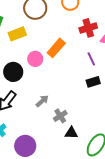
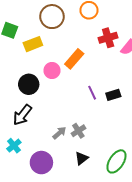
purple line: (91, 59) -> (92, 93), moved
gray arrow: (42, 101) -> (59, 133), moved
black triangle: (71, 133) -> (82, 158), moved, turned -40

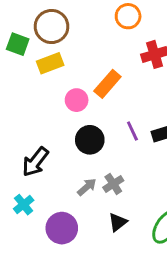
brown circle: (52, 17) -> (52, 26), moved
black circle: (29, 84) -> (90, 140), moved

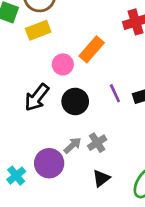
black arrow: (35, 162) -> (37, 97), moved
cyan cross: (24, 205) -> (16, 176), moved
purple circle: (62, 228) -> (49, 163), moved

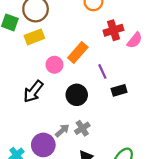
purple line: (115, 93) -> (102, 71), moved
black circle: (75, 101) -> (77, 95), moved

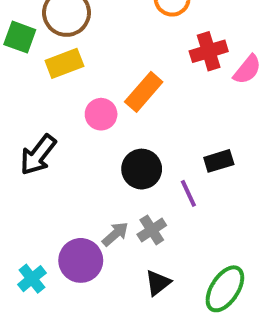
purple line: (102, 71) -> (188, 193), moved
black arrow: (33, 91) -> (38, 155), moved

